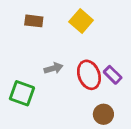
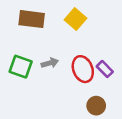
brown rectangle: (34, 21) -> (32, 19), size x1.5
green square: (22, 93) -> (21, 67), moved

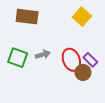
yellow square: (75, 19) -> (82, 17), moved
brown circle: (96, 106) -> (83, 72), moved

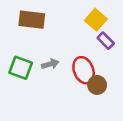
purple rectangle: (90, 60) -> (106, 41), moved

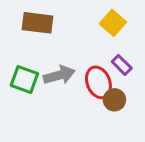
purple rectangle: (106, 41) -> (122, 65), moved
gray arrow: (50, 64) -> (59, 75), size x1.5

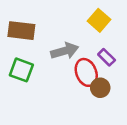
brown rectangle: (37, 23) -> (21, 31), moved
gray arrow: (59, 75) -> (65, 51), moved

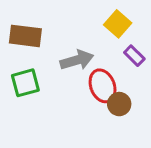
purple rectangle: (107, 57) -> (134, 56), moved
green square: (21, 70) -> (25, 83), turned -35

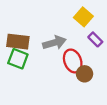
brown rectangle: (25, 36) -> (18, 42), moved
green square: (25, 83) -> (18, 59), turned 36

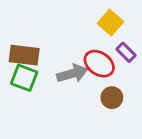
gray arrow: (54, 43) -> (72, 74), moved
red ellipse: (73, 61) -> (99, 64), moved, turned -35

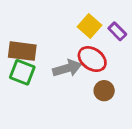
yellow square: (110, 23) -> (90, 26), moved
purple rectangle: (126, 52) -> (117, 31), moved

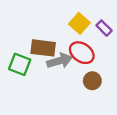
brown rectangle: (22, 51) -> (43, 48), moved

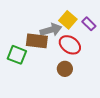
gray arrow: (60, 61) -> (51, 30), moved
brown circle: (92, 81) -> (65, 69), moved

